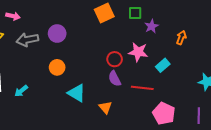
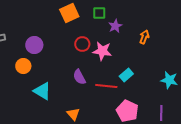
purple circle: (57, 34) -> (34, 45), moved
red circle: (115, 59) -> (82, 44), moved
cyan rectangle: (163, 65) -> (126, 75), moved
orange triangle: (105, 107) -> (73, 114), moved

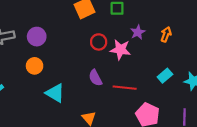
purple star: (115, 26) -> (138, 32), moved
purple circle: (34, 45) -> (37, 37), moved
cyan rectangle: (126, 75) -> (165, 76), moved

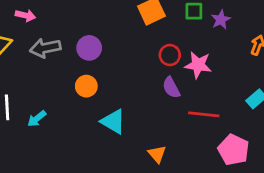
purple star: (138, 32) -> (221, 20), moved
purple semicircle: (95, 78) -> (171, 88), moved

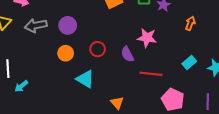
red circle: (170, 55) -> (98, 49), moved
cyan arrow: (37, 119) -> (21, 86), moved

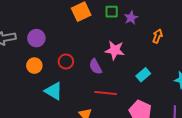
cyan rectangle: (189, 63) -> (143, 75), moved
red line: (151, 74) -> (106, 93), moved

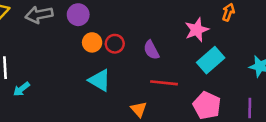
pink star: (115, 50) -> (197, 30), moved, turned -30
orange circle: (34, 66) -> (92, 42), moved
cyan rectangle: (143, 75) -> (211, 60), size x1.5

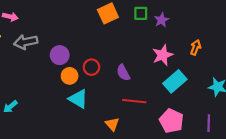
orange arrow: (228, 12) -> (196, 47), moved
purple circle: (78, 15) -> (60, 55), moved
orange circle: (92, 42) -> (70, 76), moved

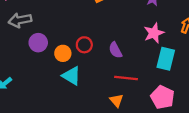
purple circle: (60, 55) -> (38, 43), moved
cyan rectangle: (175, 81) -> (166, 59), turned -35
orange triangle: (112, 124) -> (116, 100), moved

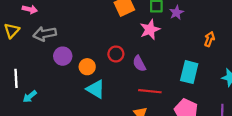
pink star: (154, 33) -> (150, 30), moved
red circle: (84, 45) -> (116, 54), moved

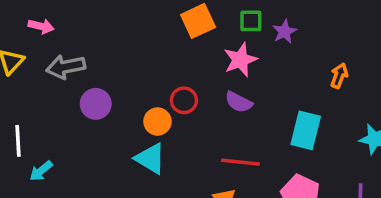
purple semicircle: (139, 64) -> (239, 102), moved, turned -35
orange circle: (87, 67) -> (157, 122), moved

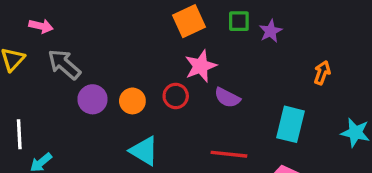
pink star: (240, 60) -> (201, 66), moved
gray arrow: (66, 67) -> (64, 64), turned 52
orange circle: (157, 122) -> (132, 101), moved

